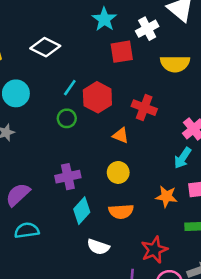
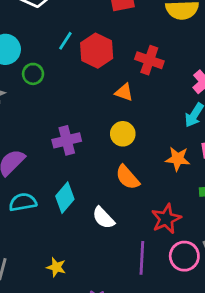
green circle: (67, 118) -> (33, 74), moved
cyan diamond: (82, 211) -> (65, 198), moved
orange semicircle: (121, 211) -> (128, 177), turned 55
white semicircle: (98, 247) -> (103, 218), turned 30

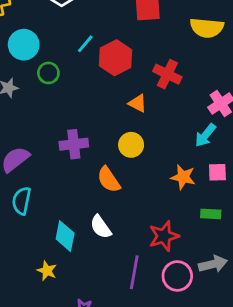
orange semicircle: (128, 177) -> (109, 180), moved
cyan diamond: (65, 198) -> (65, 236), moved, turned -36
cyan semicircle: (23, 202) -> (22, 201), turned -76

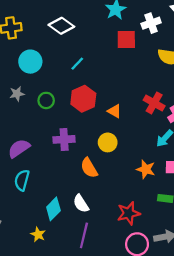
red hexagon: (116, 58) -> (83, 99), moved
green circle: (48, 73) -> (46, 100), moved
red cross: (167, 74) -> (154, 103), moved
cyan diamond: (65, 236) -> (53, 209), turned 30
purple line: (134, 272) -> (84, 235), moved

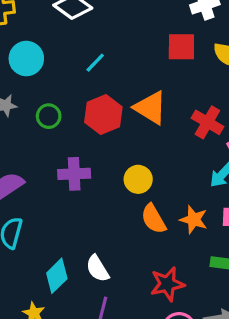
red square: (126, 40) -> (181, 47), moved
orange triangle: (114, 111) -> (150, 108), moved, size x1.6
orange semicircle: (89, 168) -> (153, 219), moved

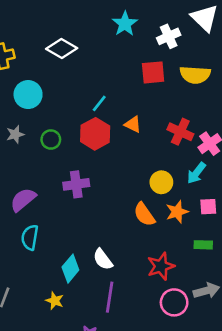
cyan line: (95, 63) -> (99, 103), moved
orange triangle: (150, 108) -> (133, 124), size x0.6
yellow circle: (138, 179) -> (161, 182), moved
orange star: (194, 220) -> (177, 212), turned -30

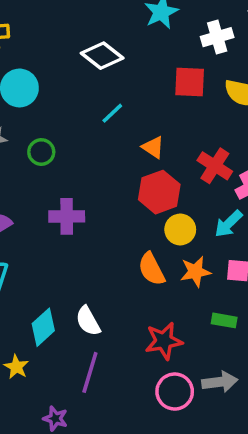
white diamond: (62, 49) -> (102, 56), moved
red hexagon: (95, 134) -> (159, 192), moved

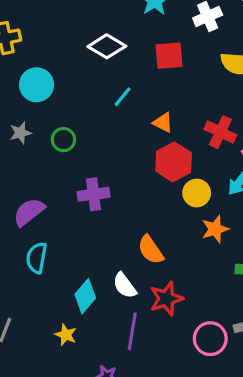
red square: (190, 82) -> (169, 56), moved
orange semicircle: (152, 269) -> (151, 250), moved
red star: (164, 341) -> (166, 299), moved

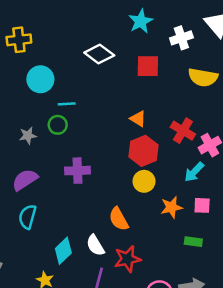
cyan line: (123, 97) -> (67, 104), moved, turned 42
gray star: (20, 133) -> (28, 136), moved
yellow circle: (197, 193) -> (144, 181), moved

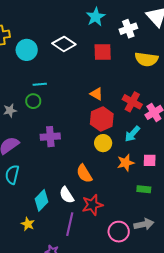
cyan circle: (40, 79) -> (27, 50), moved
cyan arrow: (194, 172) -> (132, 134), moved

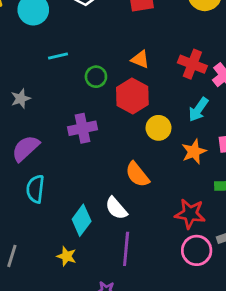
green circle: (33, 101) -> (96, 77), moved
red hexagon: (102, 119) -> (132, 96), moved
red star: (92, 205) -> (190, 214), moved, turned 30

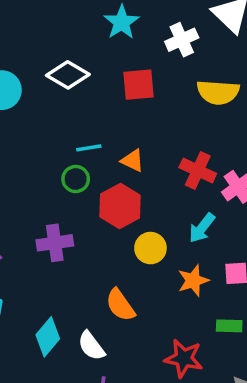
cyan line: (58, 56) -> (89, 148), moved
cyan diamond: (82, 220) -> (48, 337), moved

